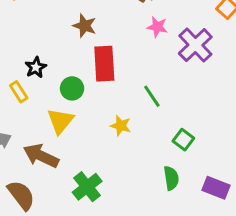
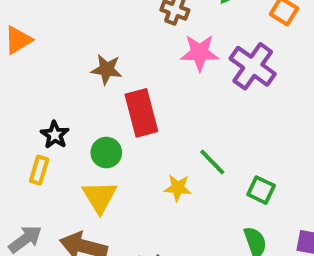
pink star: (157, 27) -> (200, 53), size x1.4
yellow rectangle: (19, 92) -> (39, 170), turned 60
green line: (152, 96) -> (212, 162), moved

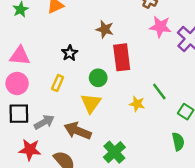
black star: (55, 135) -> (70, 53), moved

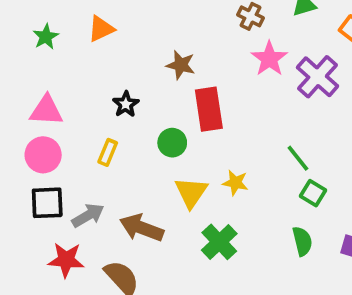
pink star: (160, 27) -> (269, 59), turned 30
green line: (159, 92) -> (298, 158), moved
yellow triangle: (91, 103) -> (191, 192), moved
green cross: (114, 152) -> (219, 242), moved

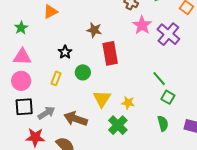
green star: (46, 37) -> (21, 28), moved
green circle: (172, 143) -> (83, 72), moved
yellow star: (235, 183) -> (128, 103), moved

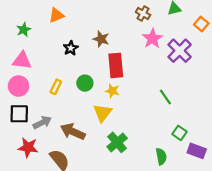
black star: (65, 52) -> (71, 48), moved
green square: (168, 97) -> (180, 133), moved
yellow star: (128, 103) -> (112, 91), moved
green semicircle: (163, 123) -> (161, 157), moved

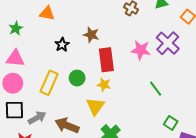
orange triangle: (56, 15) -> (47, 13), turned 35
pink star: (152, 39) -> (141, 50), moved, turned -30
yellow rectangle: (56, 87) -> (49, 83), size x1.6

